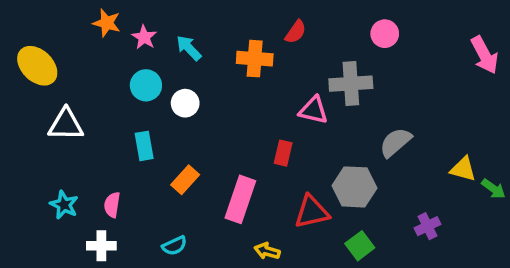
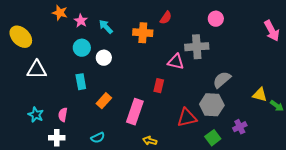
gray hexagon: (354, 187) -> (212, 105), moved
red triangle: (312, 212) -> (187, 118), moved
green square: (360, 246) -> (213, 138), moved

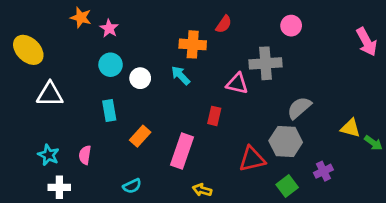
cyan arrow: (106, 27) -> (181, 75), moved
white cross: (57, 138) -> (59, 187), moved

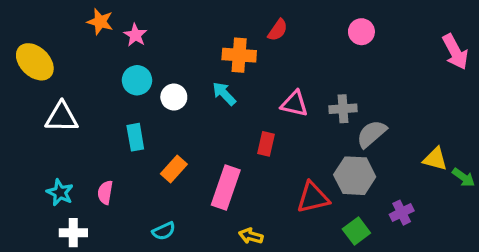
gray cross: (266, 63) -> (343, 109), moved, size x0.7

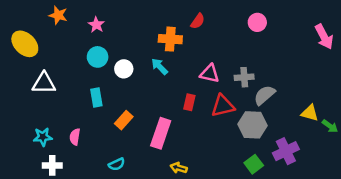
orange star: (100, 22) -> (58, 15), moved
cyan star: (60, 192) -> (43, 137), turned -30
red triangle: (313, 198) -> (223, 106), moved
purple cross: (402, 213) -> (286, 151), size x1.5

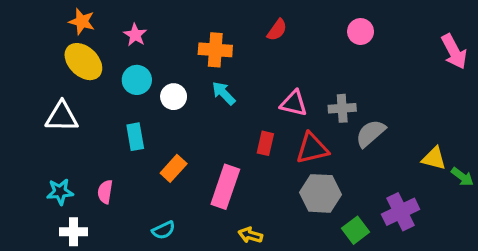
orange cross: (170, 39) -> (215, 50), moved
yellow ellipse: (25, 44) -> (83, 62), moved
gray hexagon: (253, 125) -> (320, 193), moved

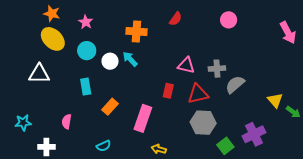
cyan arrow: (224, 93) -> (130, 59), moved
yellow triangle: (434, 158) -> (275, 100), turned 35
cyan star: (60, 192) -> (23, 123), moved

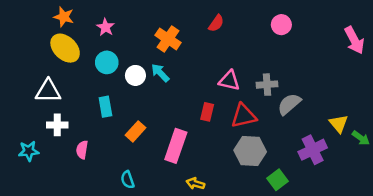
orange cross: (136, 32) -> (168, 39), turned 30
purple cross: (254, 134) -> (313, 150), moved
cyan semicircle: (104, 146) -> (128, 180), turned 96
white cross: (46, 147) -> (57, 125), moved

